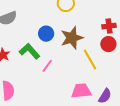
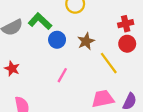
brown star: (72, 38) -> (86, 41), size x0.7
green L-shape: (29, 51) -> (40, 21), moved

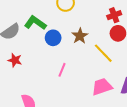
red star: (12, 69) -> (15, 60), moved

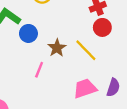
brown star: (80, 36) -> (57, 48), moved

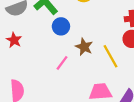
brown star: (57, 48) -> (84, 47), turned -30

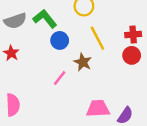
yellow line: (111, 56) -> (97, 38), moved

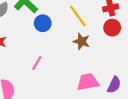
brown star: (83, 62) -> (82, 41), moved
pink line: (60, 78) -> (37, 63), moved

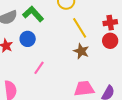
blue circle: (43, 23) -> (28, 39), moved

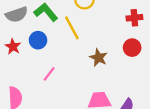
red cross: (110, 23) -> (134, 18), moved
yellow line: (80, 28) -> (72, 28), moved

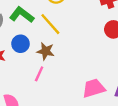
brown star: (99, 58) -> (46, 51), moved

